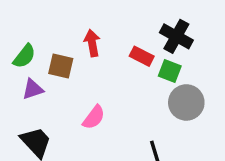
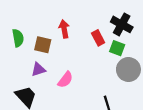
green semicircle: (24, 56) -> (18, 38), turned -48
red rectangle: (142, 56) -> (98, 38), turned 35
purple triangle: (33, 89) -> (38, 69), moved

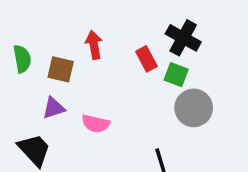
pink semicircle: (65, 80) -> (96, 124), turned 66

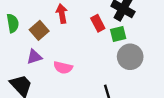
brown square: (61, 69) -> (39, 30), turned 36
green square: (176, 75) -> (118, 34), turned -35

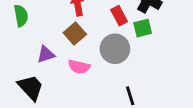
brown square: (39, 30) -> (75, 34), moved
gray circle: (130, 57) -> (115, 49), moved

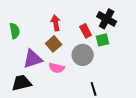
purple triangle: (46, 54) -> (33, 59), size x1.5
black trapezoid: (31, 87) -> (22, 83), turned -60

